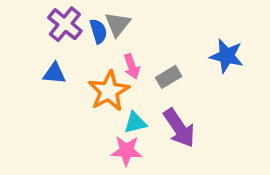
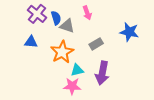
gray triangle: (118, 24) -> (67, 26), moved, turned -49
pink arrow: (132, 66) -> (87, 13), moved
purple arrow: (179, 128) -> (102, 73), turned 45

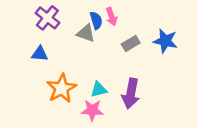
blue semicircle: (56, 18) -> (96, 20), moved
gray rectangle: (96, 44) -> (131, 43), moved
orange star: (62, 52) -> (62, 88), moved

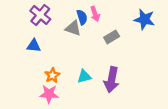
blue star: (165, 41) -> (144, 19), moved
orange star: (62, 88) -> (52, 75), size x0.6
pink star: (92, 110) -> (49, 94), moved

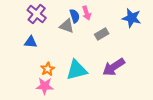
cyan triangle: (84, 76) -> (77, 70), size x1.6
purple arrow: (112, 80) -> (114, 67), moved, turned 45

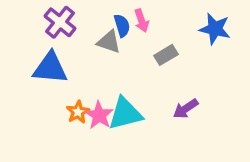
blue triangle: (31, 42) -> (50, 68), size x1.6
purple arrow: (114, 67) -> (186, 109), size x0.7
pink star: (45, 86) -> (99, 115), moved, turned 30

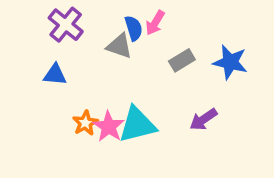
pink arrow: (142, 21) -> (155, 23), turned 50
blue star: (215, 29) -> (230, 62), moved
blue triangle: (50, 68) -> (55, 75), size x0.6

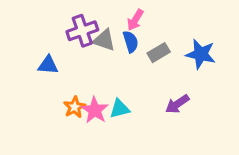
purple cross: (66, 25) -> (82, 31), moved, turned 32
blue semicircle: (134, 28) -> (131, 42), moved
cyan triangle: (137, 125) -> (120, 109), size x0.6

